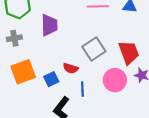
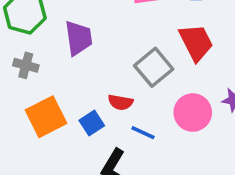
gray cross: (14, 38) -> (26, 65), turned 32
red trapezoid: (129, 52) -> (196, 42), moved
blue line: (82, 89) -> (143, 133), turned -56

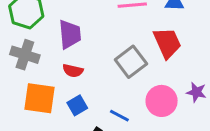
gray cross: (26, 65) -> (25, 55), size x1.4
red semicircle: (120, 102) -> (73, 71), moved
orange square: (46, 117) -> (39, 98), turned 32

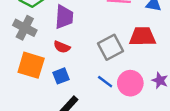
red trapezoid: (167, 43) -> (142, 36), turned -76
blue line: (119, 116) -> (105, 82), moved

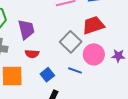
blue square: (61, 76) -> (47, 75), moved
pink circle: (130, 83) -> (94, 54), moved

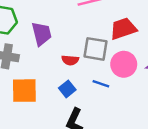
gray square: (71, 42) -> (96, 49), turned -35
red semicircle: (32, 54) -> (70, 60), moved

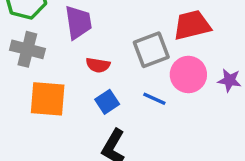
gray square: (96, 49) -> (151, 50), turned -35
red semicircle: (70, 60) -> (98, 65), moved

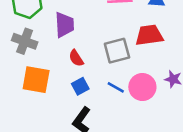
red semicircle: (98, 65) -> (76, 58), turned 42
pink circle: (188, 74) -> (142, 87), moved

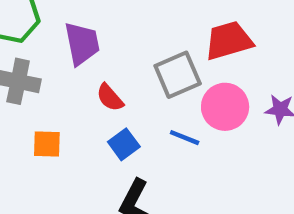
orange square: (36, 80) -> (47, 144), size x0.6
pink circle: (142, 87) -> (225, 107), moved

